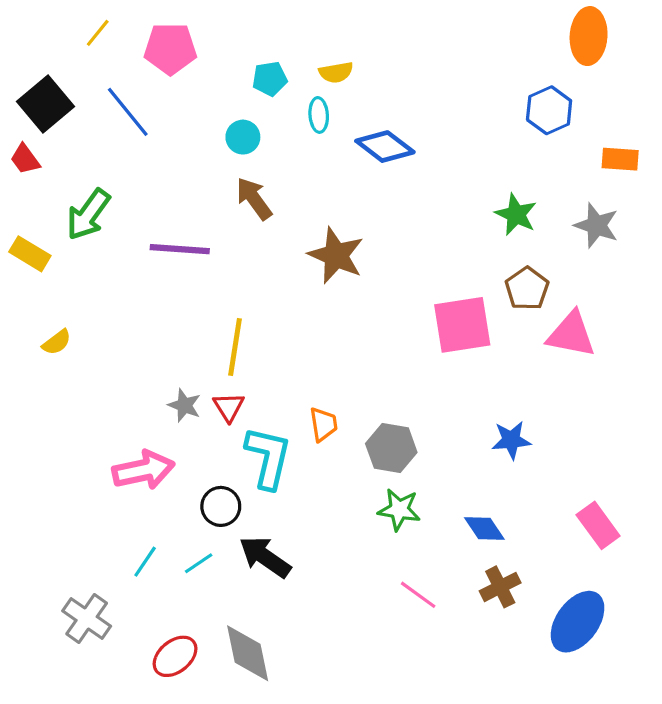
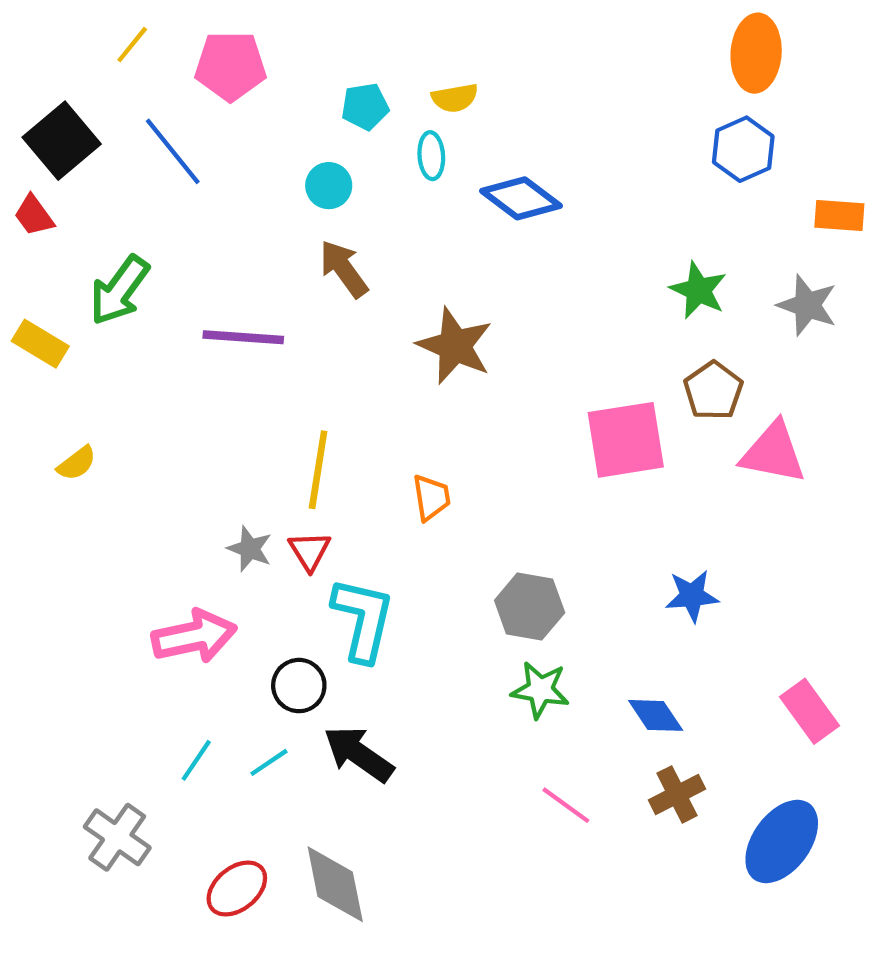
orange ellipse: (589, 36) -> (756, 53), moved
orange trapezoid: (323, 424) -> (431, 498), moved

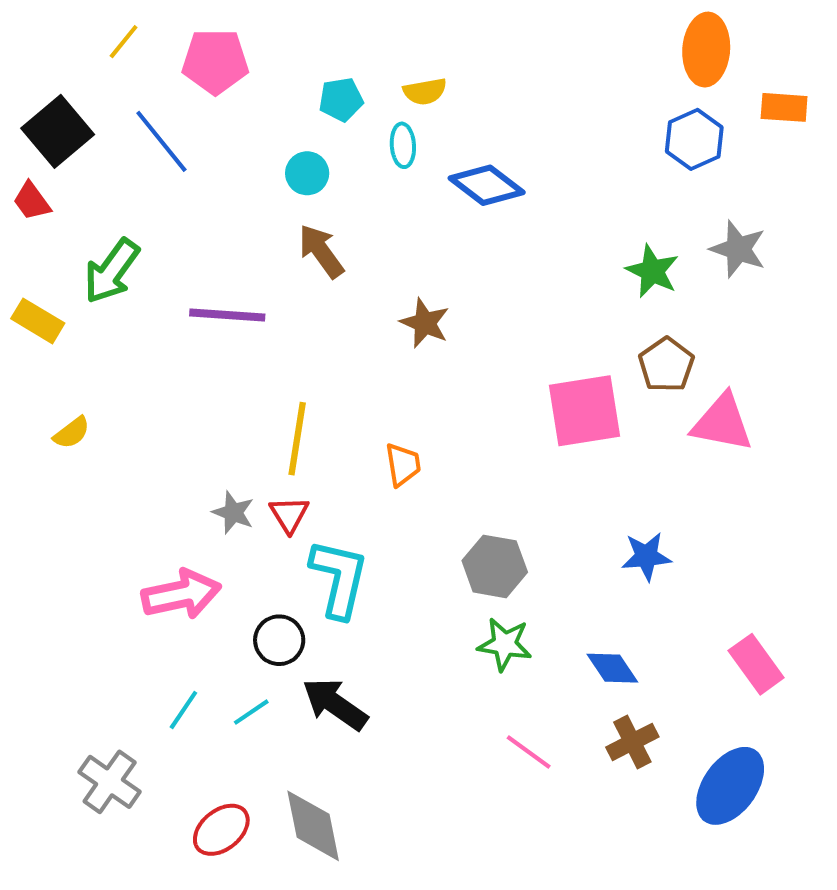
orange rectangle: (839, 215) -> (784, 107), moved
gray star: (807, 305) -> (738, 249), moved
brown star: (455, 346) -> (425, 323), size x0.7

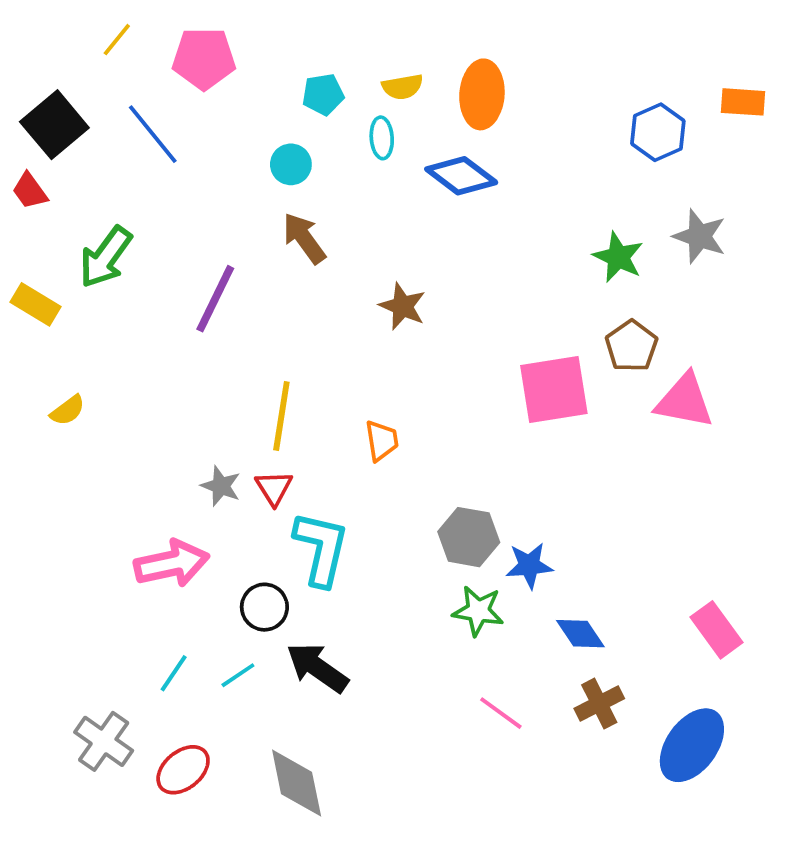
orange ellipse: (706, 50) -> (482, 94), moved
purple line: (227, 315) -> (215, 299), turned -68
blue star: (646, 556) -> (529, 565), moved
red ellipse: (221, 830) -> (183, 770), moved

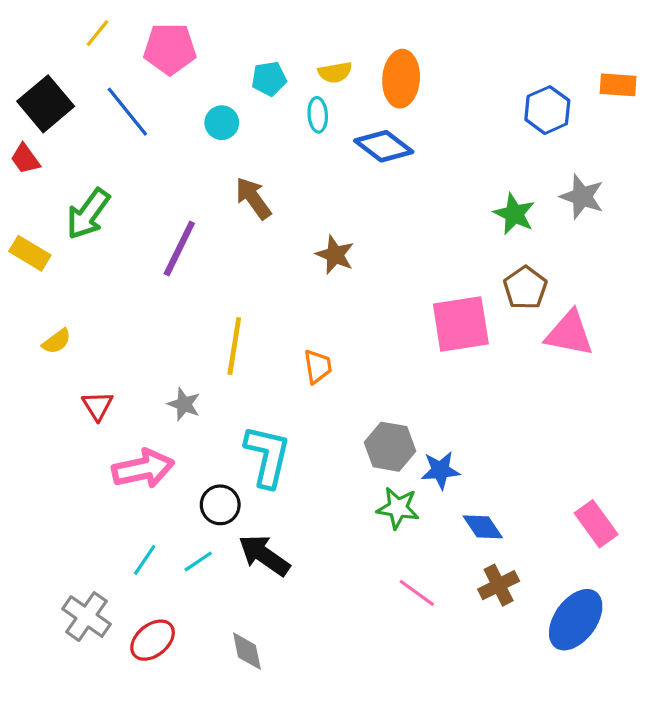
cyan circle: (291, 164) -> (222, 123), moved
red triangle: (274, 488) -> (98, 406), moved
gray diamond: (297, 783) -> (247, 651), size x0.7

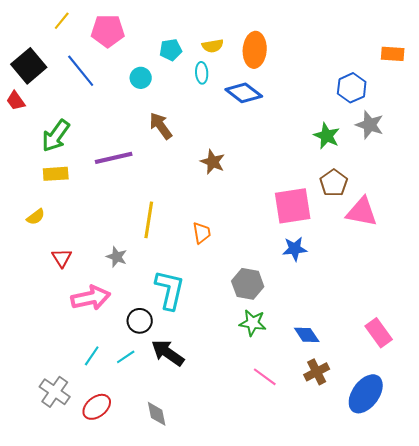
blue hexagon: (547, 110) -> (352, 88), moved
purple line: (179, 249) -> (114, 158), turned 51
yellow rectangle: (30, 253) -> (56, 174), moved, turned -35
blue star: (440, 470) -> (295, 249), moved

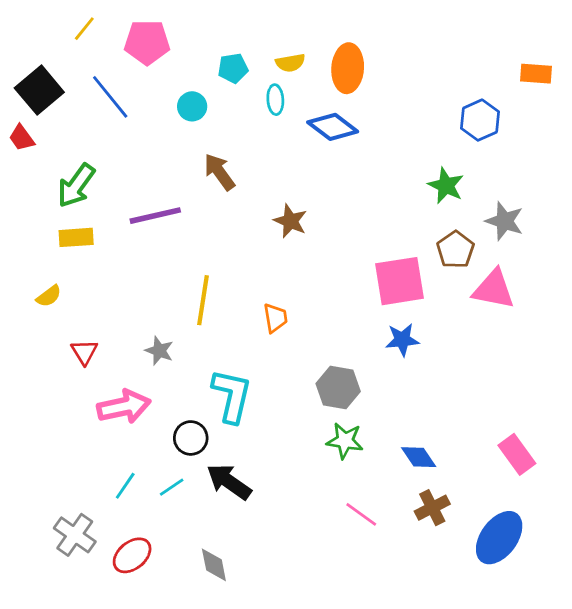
gray star: (370, 125) -> (505, 221), moved

